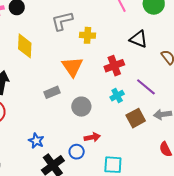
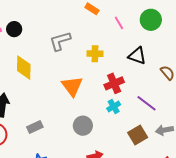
yellow cross: (88, 35) -> (95, 54), moved
gray rectangle: (52, 92) -> (35, 127), moved
cyan cross: (117, 96) -> (114, 107), moved

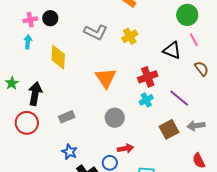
pink line: (119, 23) -> (194, 40), moved
gray L-shape: (60, 41) -> (96, 32), turned -140
yellow cross: (95, 54) -> (130, 36), moved, turned -35

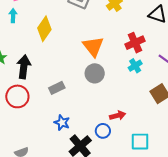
yellow diamond: (58, 57) -> (44, 29), turned 35
gray circle: (115, 118) -> (95, 73), moved

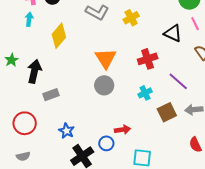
cyan cross: (135, 66) -> (145, 93), moved
gray rectangle: (57, 88) -> (51, 95), moved
red circle: (17, 96) -> (25, 123), moved

